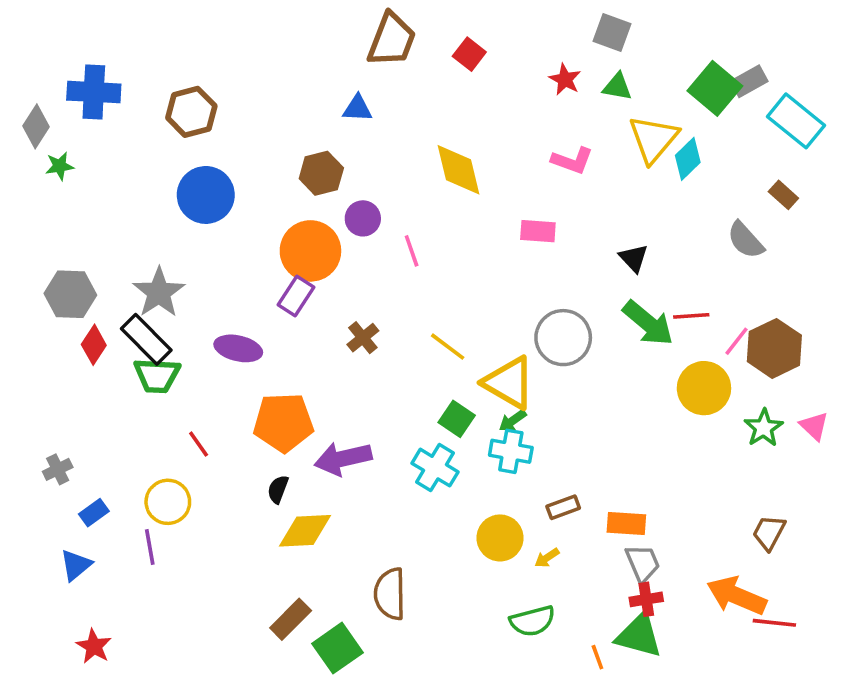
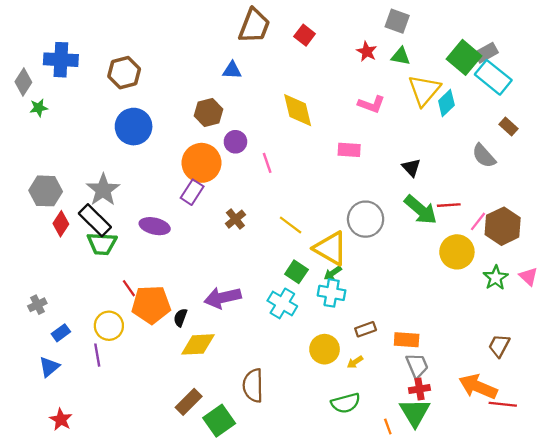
cyan rectangle: (796, 121) -> (493, 77), moved
orange pentagon: (283, 422) -> (151, 305), moved
green triangle: (639, 635) -> (415, 412), turned 44

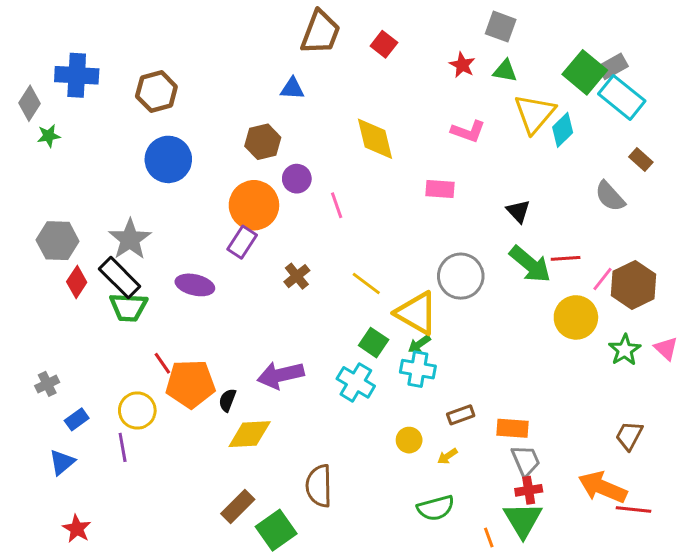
yellow circle: (325, 349) -> (409, 440), size x0.7

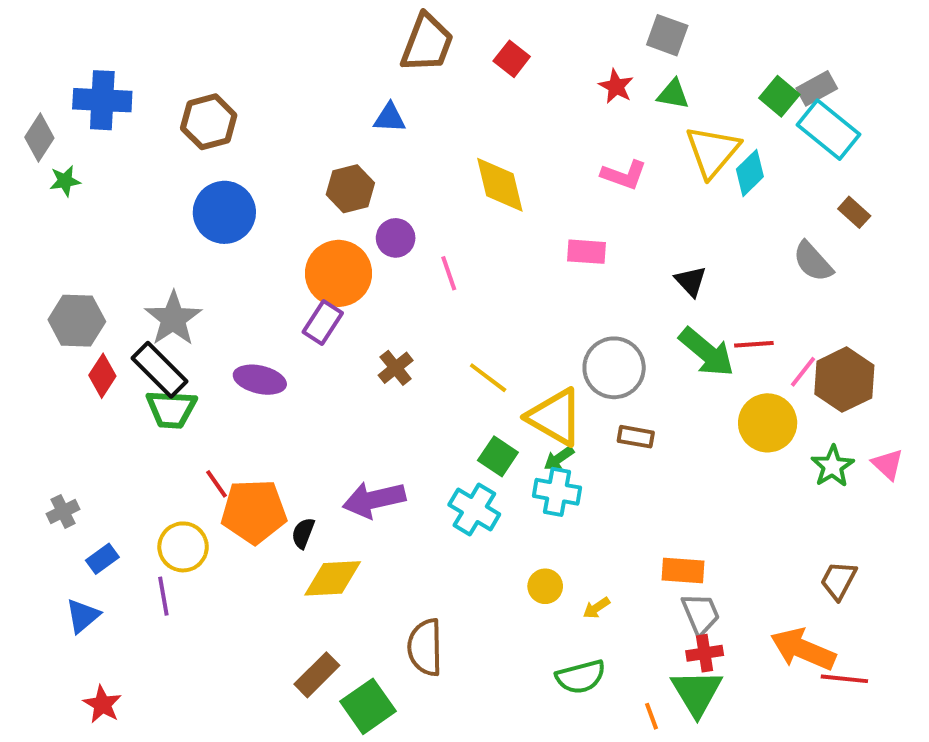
green square: (585, 72) -> (779, 96), size x0.7
brown rectangle: (461, 415) -> (636, 437), moved, turned 30

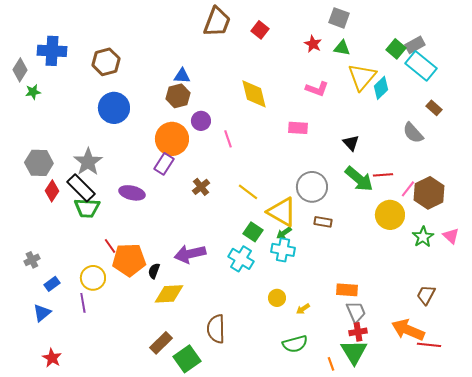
blue triangle: (390, 118) -> (182, 76), moved

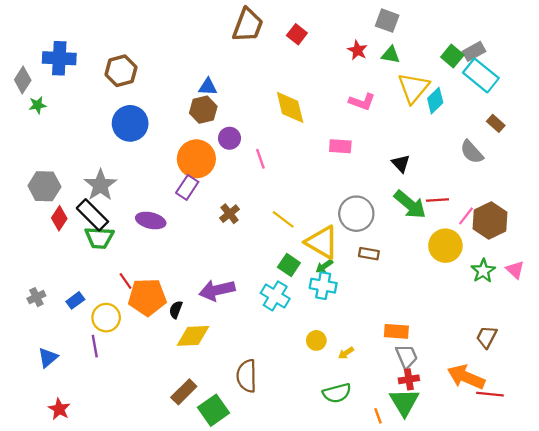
blue rectangle: (52, 284) -> (75, 300), moved

